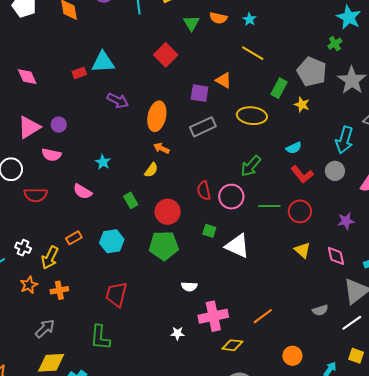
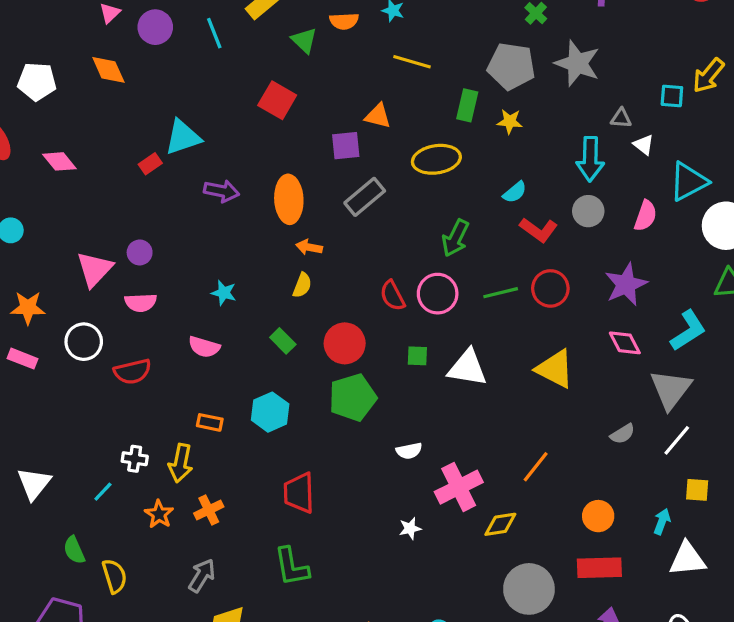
pink diamond: (27, 77) -> (59, 161), moved
purple star: (346, 221) -> (626, 284), size x1.5
orange rectangle: (74, 238) -> (210, 422), turned 56
yellow triangle: (302, 250) -> (555, 369), moved, size x1.5

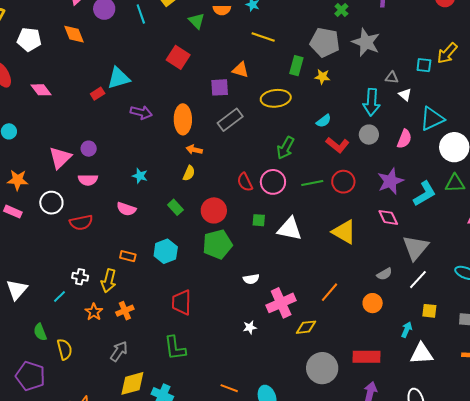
cyan L-shape: (688, 331) -> (425, 194), moved
orange circle: (598, 516) -> (373, 303), moved

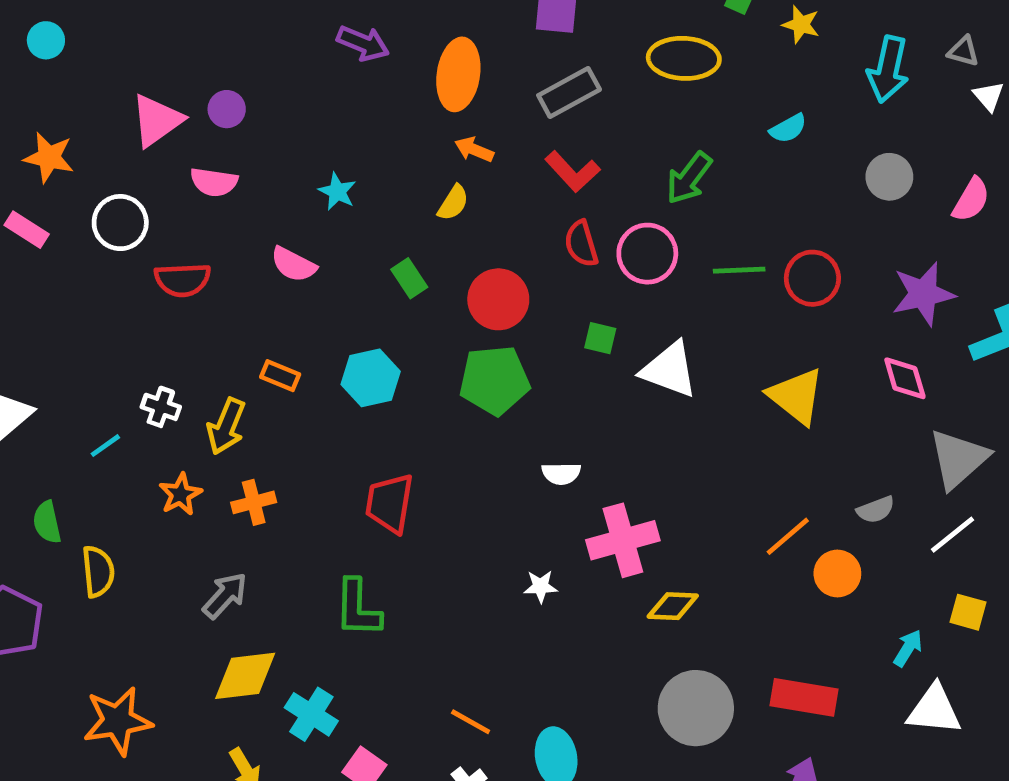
cyan arrow: (371, 102) -> (888, 69), moved
red L-shape: (338, 145) -> (573, 171), moved
orange line: (330, 292) -> (788, 536), moved

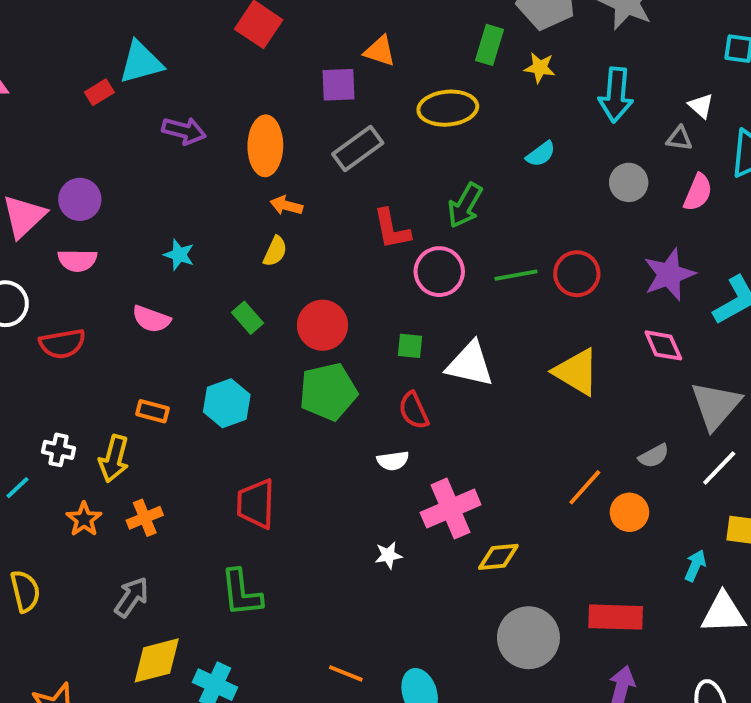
gray triangle: (963, 51) -> (679, 138), moved
purple circle: (227, 109) -> (80, 199), size x1.4
red L-shape: (573, 171) -> (392, 229), moved, turned 39
red semicircle: (581, 244) -> (414, 410), moved

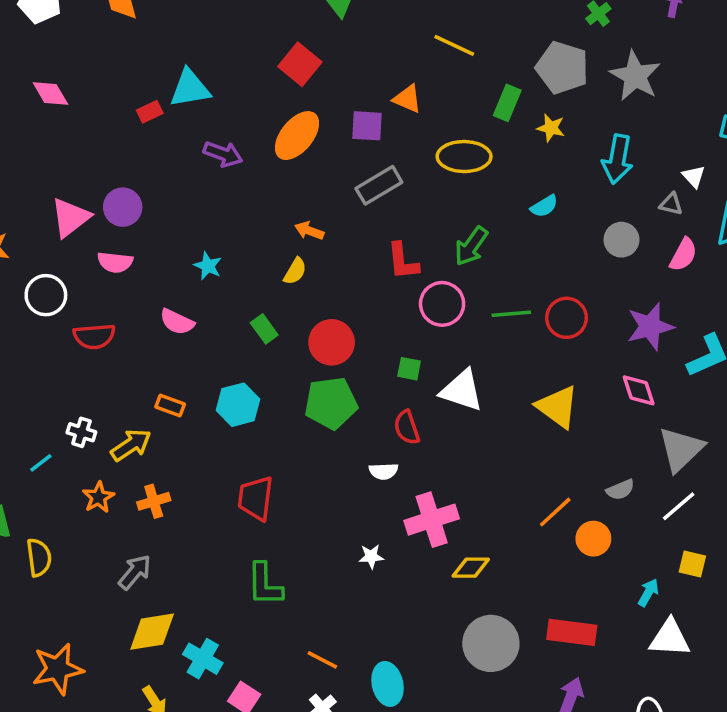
orange ellipse: (265, 146) -> (297, 136), moved, turned 33
yellow arrow: (114, 459) -> (131, 445), turned -144
green L-shape: (241, 593) -> (265, 584), moved

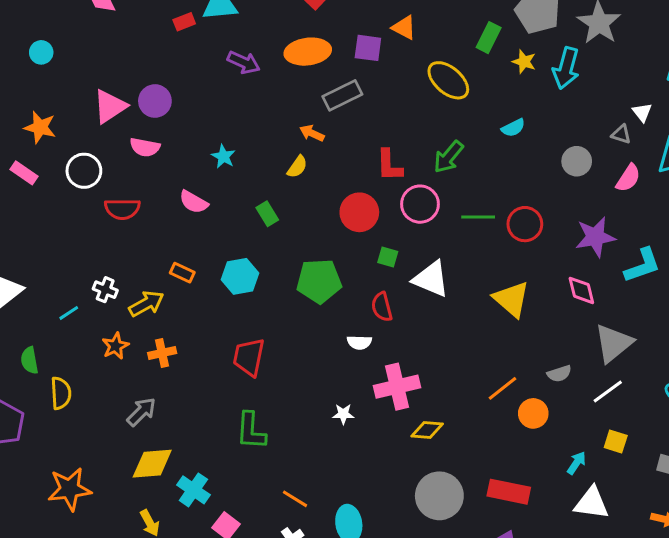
orange ellipse: (297, 136) -> (308, 52), turned 39
yellow ellipse: (464, 157) -> (448, 80), turned 36
cyan arrow: (618, 159) -> (566, 68), moved
gray rectangle: (379, 185) -> (342, 95), moved
red circle: (332, 342) -> (359, 212), moved

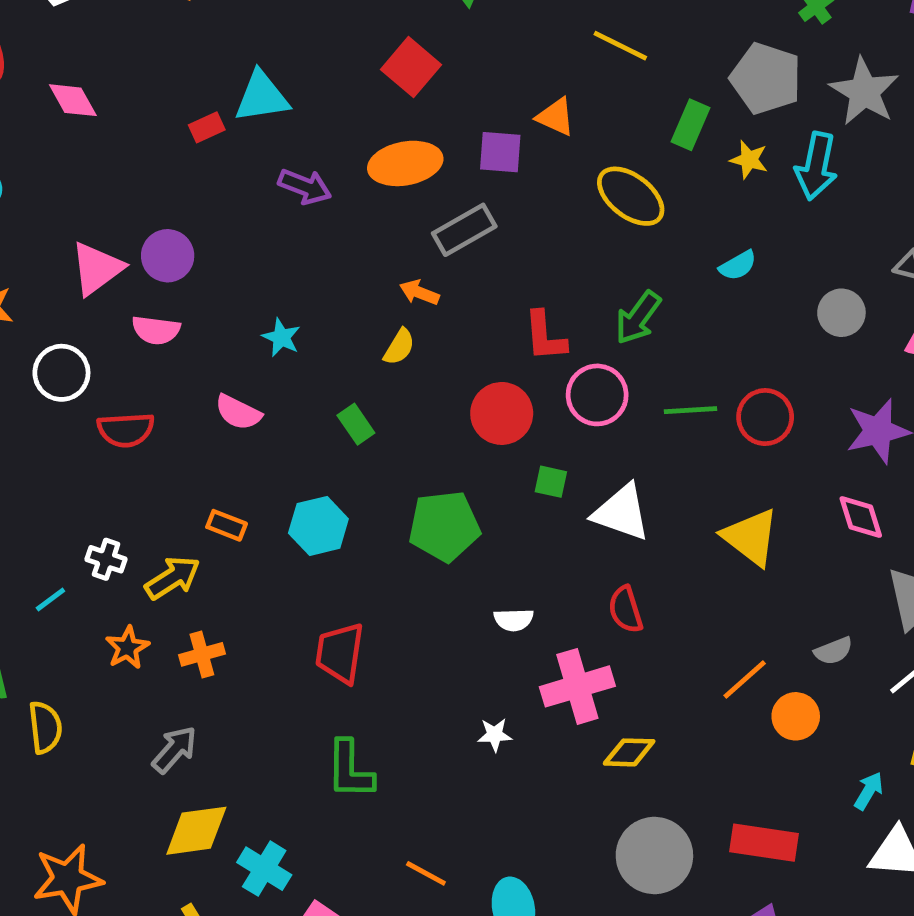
red semicircle: (382, 307) -> (625, 609), moved

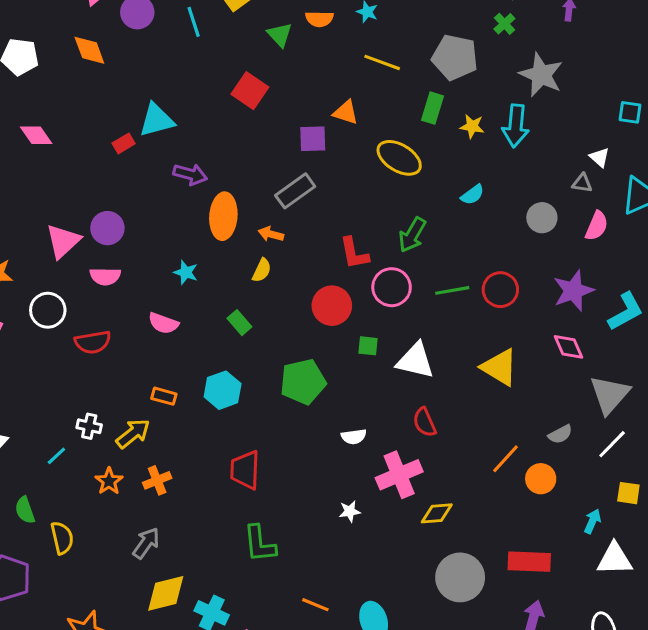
gray pentagon: (766, 78) -> (455, 57), moved
orange ellipse: (405, 163) -> (223, 216), moved, turned -69

